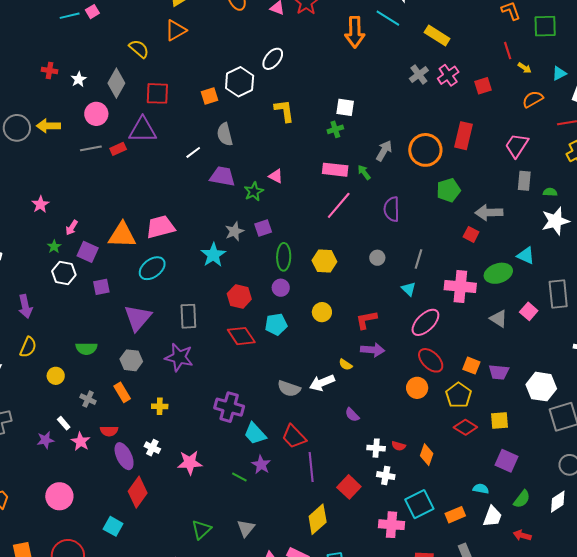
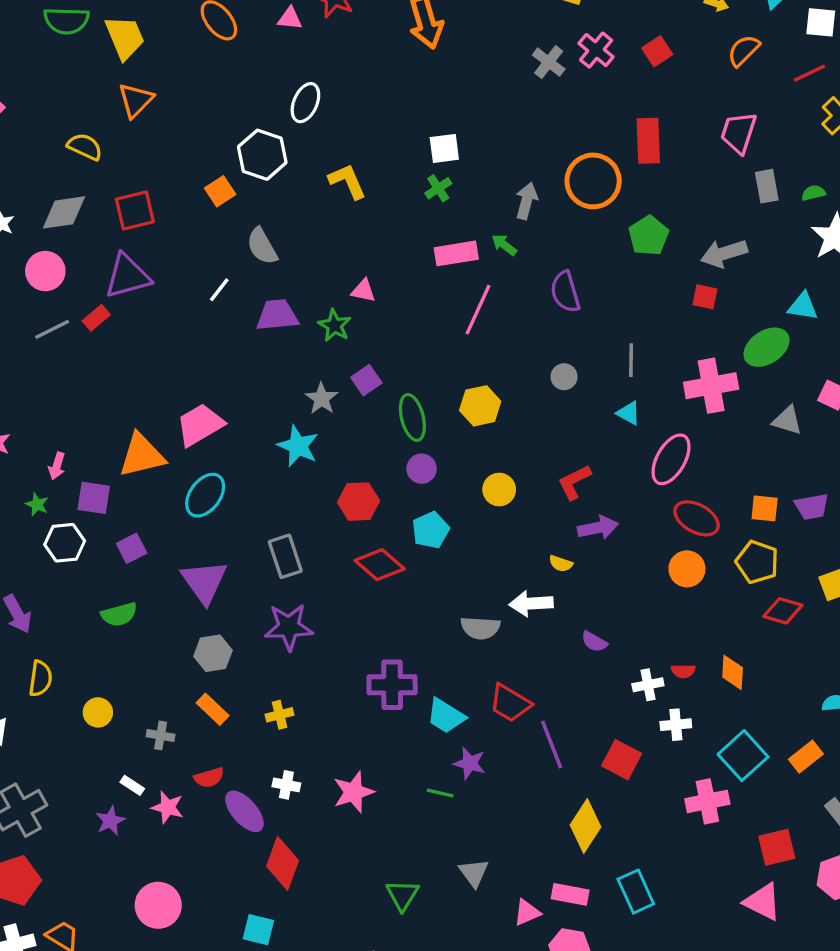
gray diamond: (116, 83) -> (64, 212), turned 68
green semicircle: (86, 348) -> (119, 614), moved
white arrow: (322, 383) -> (531, 603), turned 35

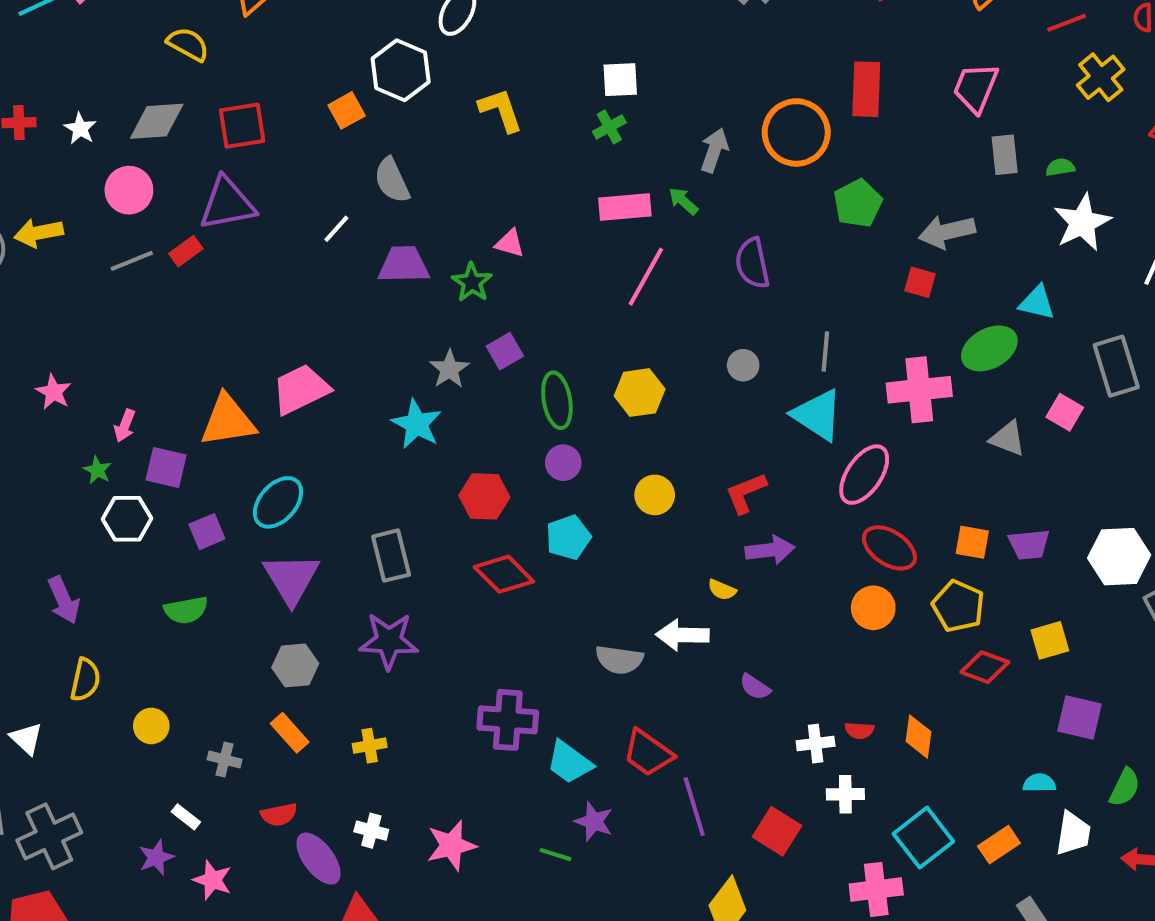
cyan triangle: (629, 413) -> (818, 415), size x1.8
cyan ellipse: (205, 495) -> (278, 502), moved
pink star: (168, 807) -> (212, 880), moved

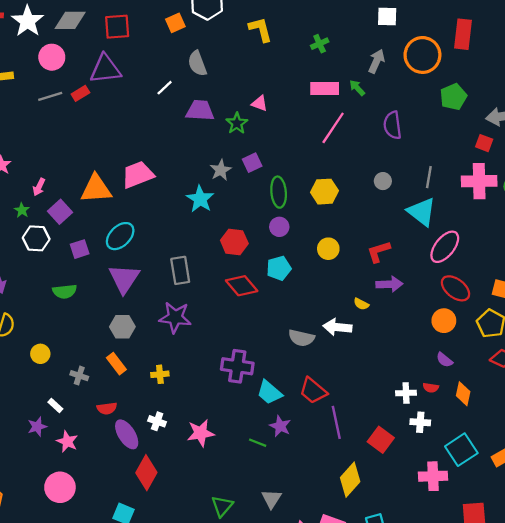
white square: (620, 80) -> (387, 16), moved
white star: (80, 129) -> (28, 21), size x1.8
pink cross: (919, 390) -> (479, 181), moved
purple square: (166, 467) -> (60, 212), turned 30
purple semicircle: (755, 687) -> (445, 360), moved

